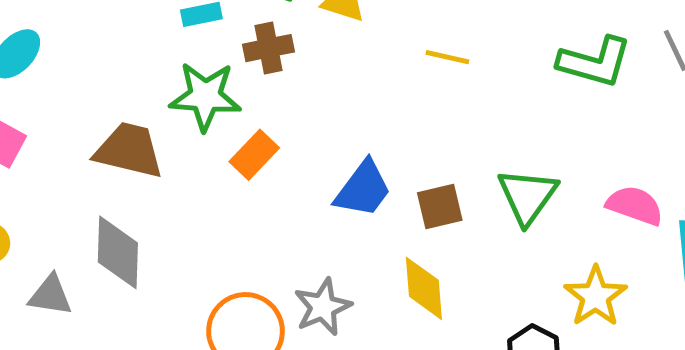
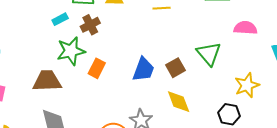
pink semicircle: (635, 205) -> (245, 28), moved
yellow star: (596, 296) -> (247, 85), turned 30

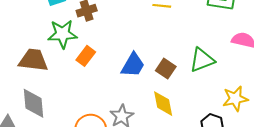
green triangle: (209, 54) -> (202, 60), turned 40
brown square: (176, 68) -> (166, 69), turned -36

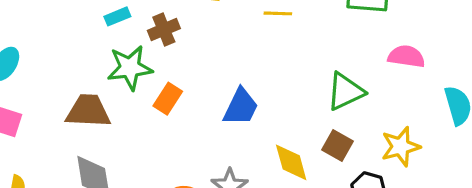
brown square: (166, 69) -> (337, 146), moved

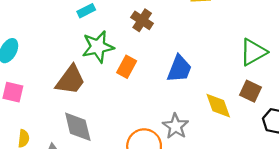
brown cross: (164, 29) -> (142, 20), moved, turned -30
brown trapezoid: (88, 111) -> (70, 80), turned 128

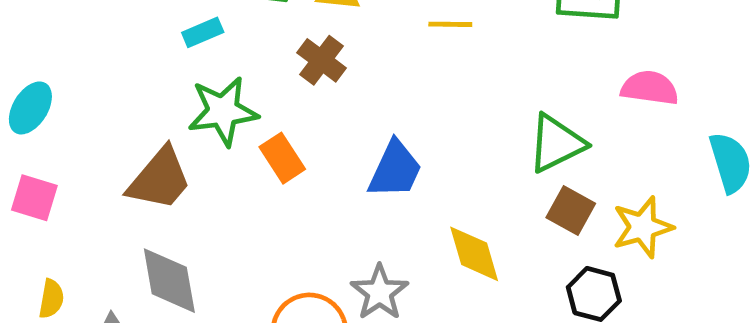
orange rectangle: (127, 67) -> (282, 158), turned -65
brown square: (250, 91) -> (571, 210), moved

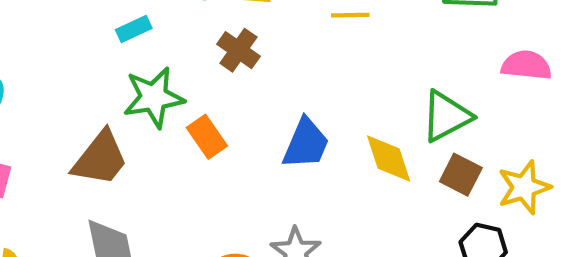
yellow diamond: (474, 254) -> (389, 159), moved

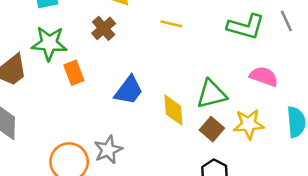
yellow star: (524, 187) -> (249, 124), moved

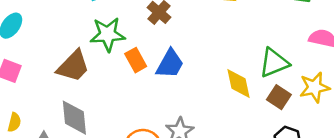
blue trapezoid: (129, 90) -> (170, 64), moved

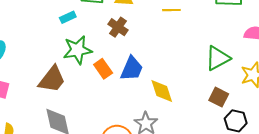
yellow diamond: (239, 84) -> (162, 91), moved
brown square: (279, 97) -> (219, 97), moved

